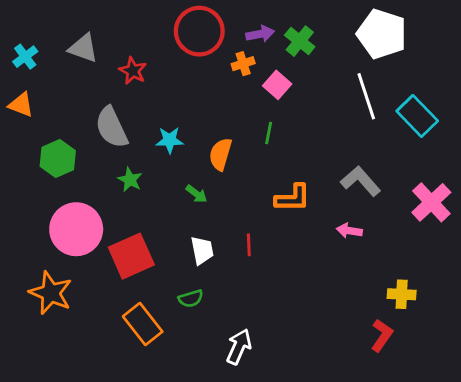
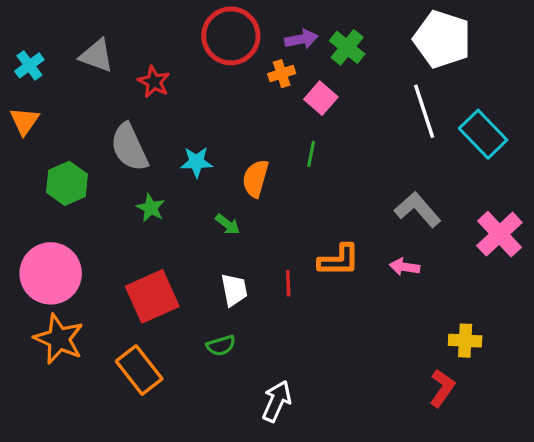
orange triangle: (21, 105) -> (24, 121), turned 44
orange L-shape: (293, 198) -> (339, 260), moved
pink circle: (76, 229) -> (51, 273), moved
orange rectangle: (143, 324) -> (139, 370), moved

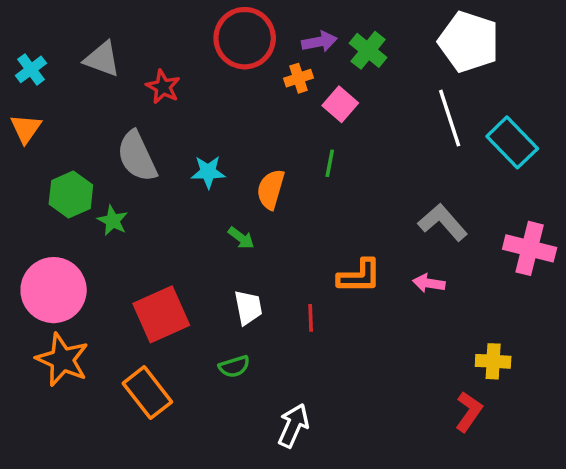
green star: (151, 208) -> (113, 221), moved
pink cross: (499, 234) -> (530, 248), turned -33
red line: (288, 283) -> (311, 318), moved

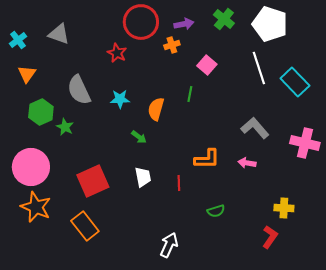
green cross: (368, 50) -> (224, 19), moved
red star: (163, 87) -> (117, 53), moved
pink square: (340, 104) -> (207, 65), moved
orange triangle: (26, 129) -> (27, 74), moved
green semicircle: (234, 367) -> (216, 211), moved

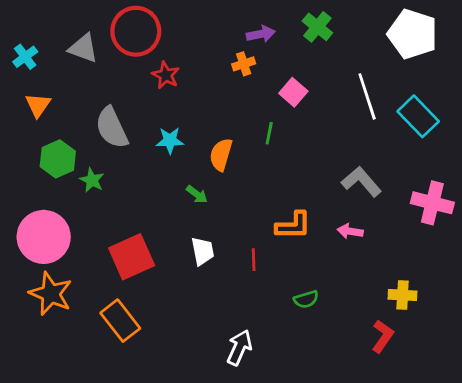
red circle: (141, 22) -> (136, 31), moved
white pentagon: (270, 24) -> (412, 34), moved

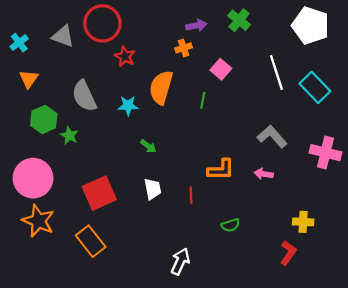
orange semicircle: (221, 155) -> (161, 87), moved, size x1.4

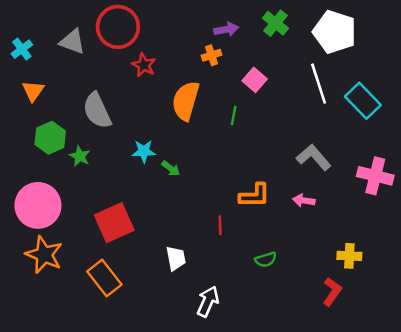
white pentagon: (311, 26) -> (335, 32), moved
cyan star: (128, 106) -> (144, 151), moved
white trapezoid: (153, 189) -> (176, 258), moved

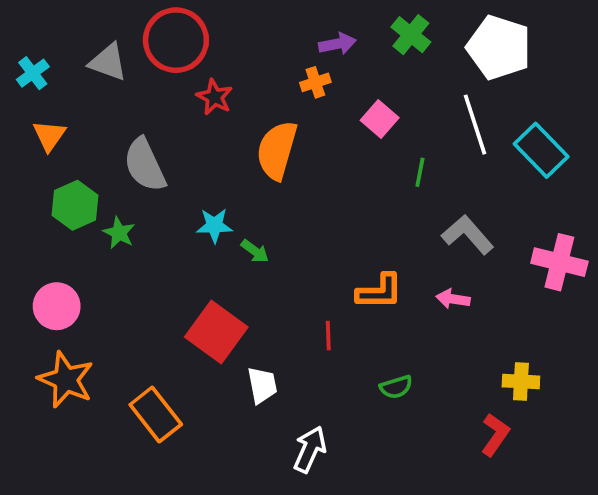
green line: (234, 116) -> (420, 172), moved
pink circle: (38, 205) -> (57, 306), size x0.7
red square: (114, 223) -> (216, 332), moved, turned -30

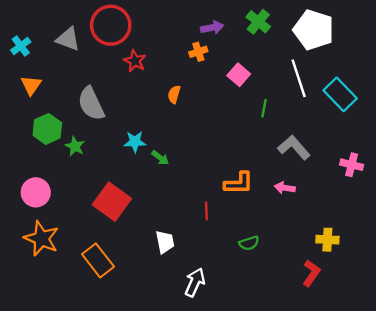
orange semicircle: (277, 150) -> (174, 94), size x0.5
pink cross: (559, 262) -> (352, 165), size x0.7
red square: (216, 332) -> (112, 202), moved

